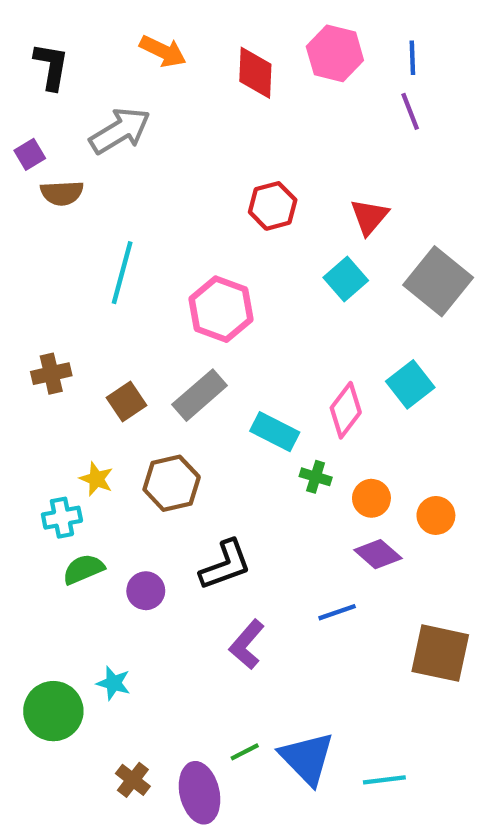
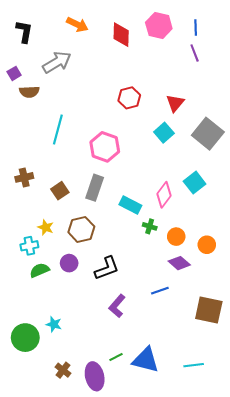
gray rectangle: (200, 395) -> (95, 188), turned -30
purple circle: (146, 591) -> (69, 263), moved
blue triangle: (307, 758) -> (146, 360), turned -32
cyan line: (384, 780) -> (194, 365), moved

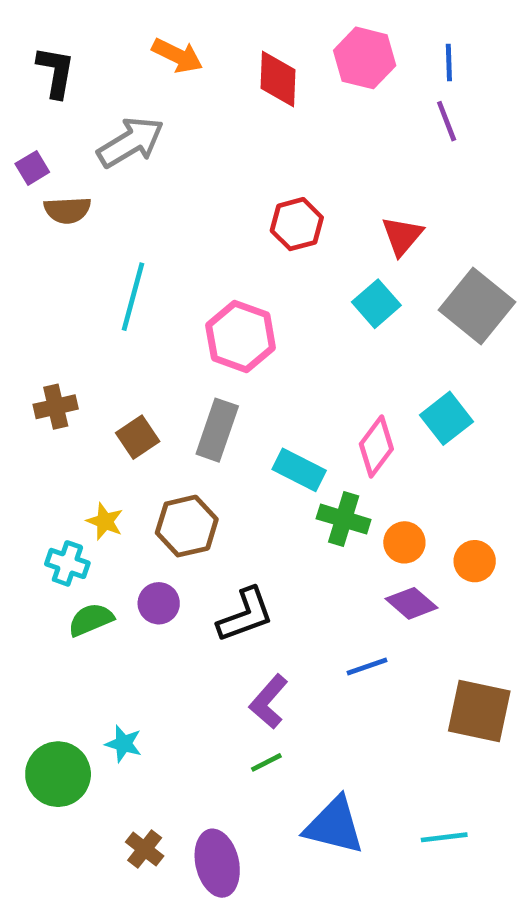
green cross: (150, 226) -> (344, 519), size x1.5
cyan cross: (29, 246) -> (67, 563), turned 30
green line: (116, 357) -> (266, 762), moved

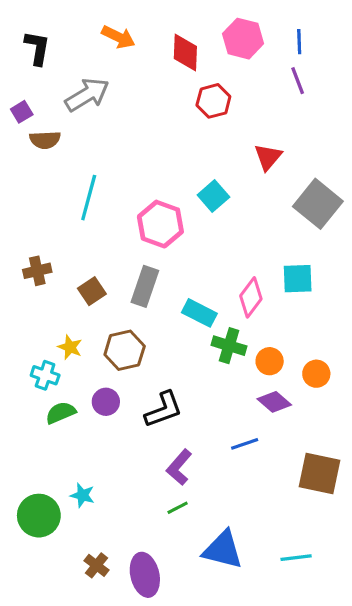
red hexagon: (297, 224) -> (213, 101), moved
cyan square: (376, 304) -> (213, 196), moved
cyan square: (447, 418) -> (298, 279), turned 36

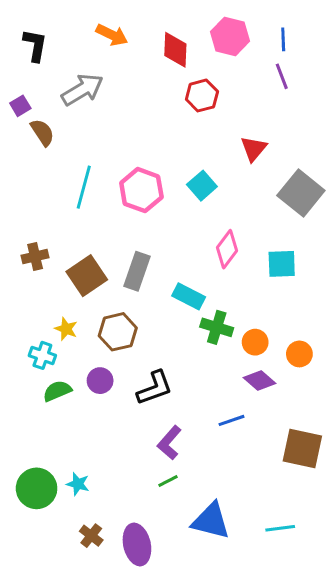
brown semicircle: (45, 140) -> (42, 132), turned -120
pink hexagon: (160, 224) -> (141, 190), moved
brown square: (92, 291) -> (87, 276), size x1.5
pink diamond: (251, 297) -> (227, 249), moved
cyan star: (82, 495) -> (78, 484), moved

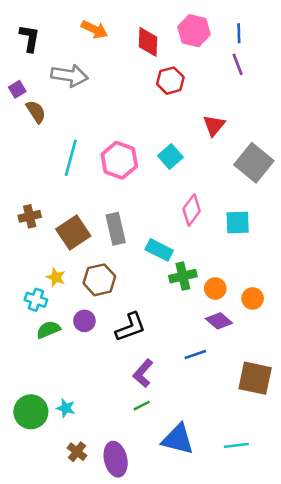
gray arrow: (82, 90) -> (70, 76), turned 40
gray rectangle: (137, 271) -> (116, 229), turned -32
green cross: (217, 327) -> (183, 276), turned -30

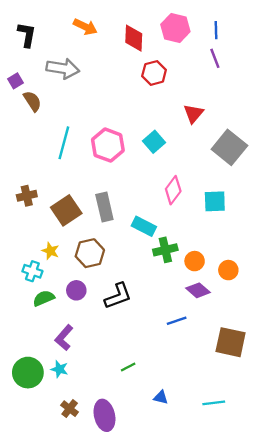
purple L-shape: (143, 373) -> (64, 338), moved
blue triangle: (178, 439) -> (161, 397), size x0.5

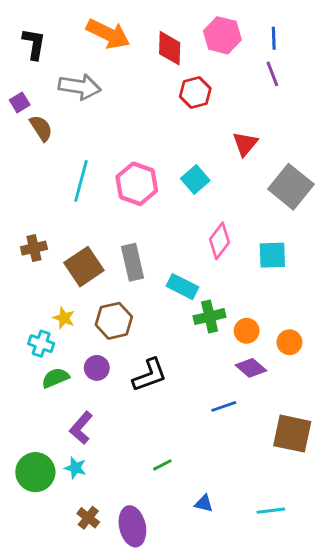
orange arrow: (85, 27) -> (108, 34), size x1.4

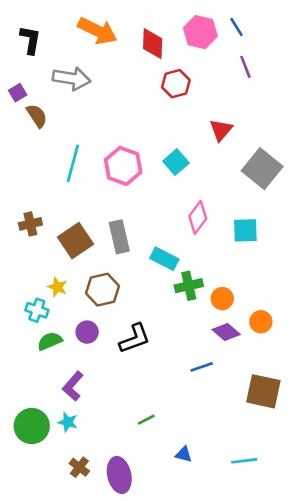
blue line: (274, 38) -> (236, 27), moved, turned -30
orange circle: (289, 342) -> (261, 322), moved

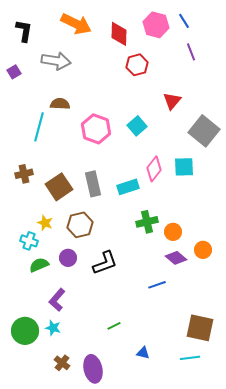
brown semicircle: (37, 116) -> (60, 104), moved, turned -54
cyan line: (73, 163) -> (39, 127), moved
cyan square: (245, 230) -> (184, 167), moved
cyan rectangle: (164, 259) -> (128, 187), moved, turned -45
brown square: (263, 391) -> (200, 328), moved

